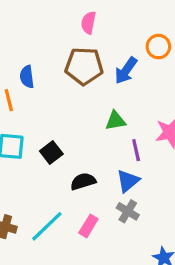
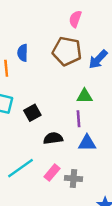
purple line: (136, 150) -> (78, 119), moved
blue triangle: (128, 181) -> (87, 143), turned 30
gray cross: (128, 211) -> (73, 178), moved, turned -35

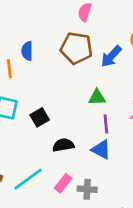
purple line: (78, 119) -> (106, 124), moved
blue triangle: (87, 143) -> (101, 149), turned 30

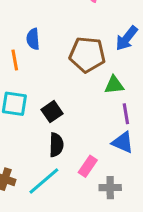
brown pentagon: (76, 48) -> (87, 55), moved
black semicircle: (63, 145) -> (56, 145), moved, turned 105
pink rectangle: (63, 183) -> (88, 166), moved

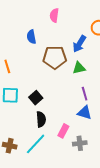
blue semicircle: (33, 39) -> (31, 37), moved
green triangle: (114, 85) -> (79, 68), moved

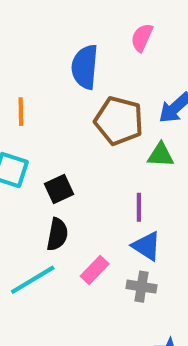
blue semicircle: (31, 37) -> (85, 67), size x1.5
purple line: (85, 94) -> (139, 207), moved
gray cross: (80, 143) -> (142, 287), moved

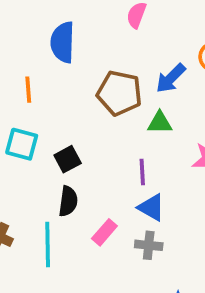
blue semicircle: (85, 67) -> (63, 42), moved
cyan line: (33, 280) -> (48, 245), turned -57

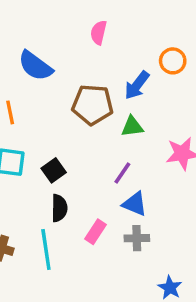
blue semicircle: (63, 42) -> (35, 66), turned -48
purple line: (142, 172) -> (122, 173), turned 45

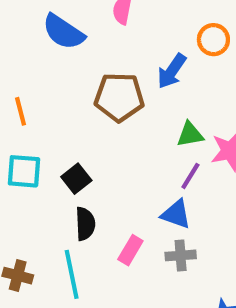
blue semicircle: (35, 66) -> (63, 32), moved
green triangle: (132, 127) -> (190, 134), moved
purple line: (122, 173) -> (190, 176), moved

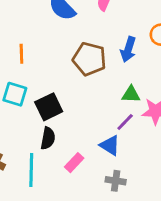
blue arrow: (172, 71) -> (128, 49), turned -30
black square: (76, 179) -> (49, 107), size x1.4
gray cross: (181, 255) -> (116, 181), moved

